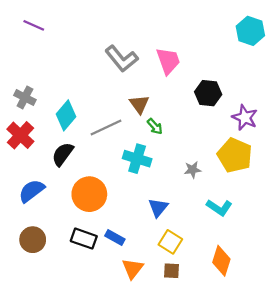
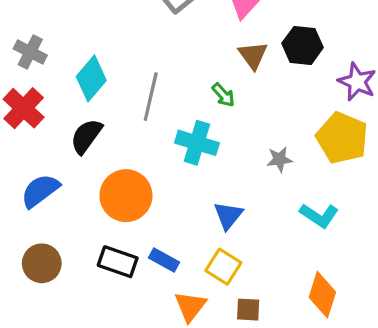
brown triangle: (139, 104) -> (253, 55), moved
gray line: (106, 128) -> (151, 97), turned -52
yellow square: (170, 242) -> (223, 267), moved

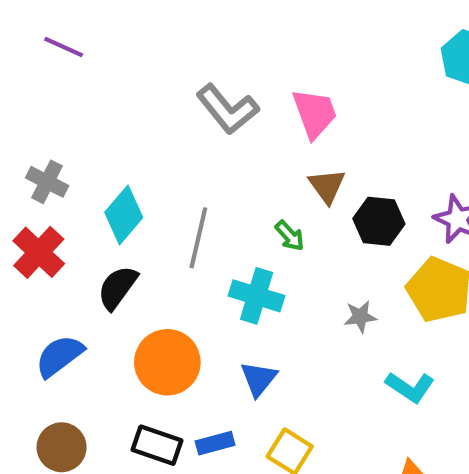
black hexagon: (303, 45) -> (379, 221), moved
blue triangle: (228, 215) -> (259, 379), moved
blue rectangle: (164, 260) -> (215, 443), turned -44

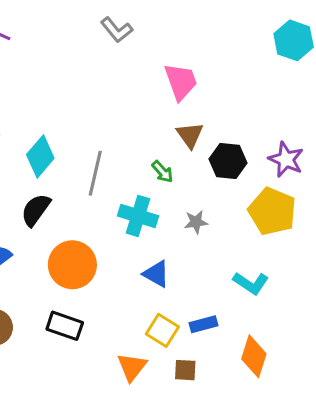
gray L-shape: (227, 109) -> (117, 30), moved, size x0.7
gray star: (360, 317) -> (196, 222), moved
blue triangle: (259, 379) -> (156, 274), moved, turned -40
blue rectangle: (215, 443) -> (204, 324), moved

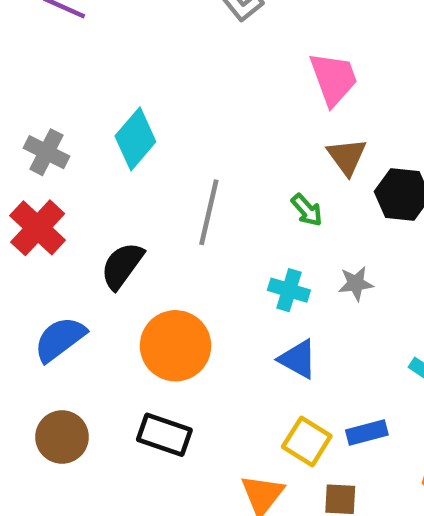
cyan diamond: (40, 156) -> (135, 139), moved
cyan cross: (138, 216) -> (289, 290), moved, size x0.7

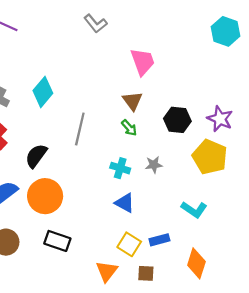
brown triangle: (347, 157) -> (133, 101), moved
orange circle: (176, 346) -> (45, 196), moved

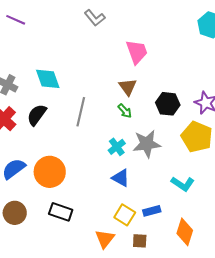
cyan diamond: (43, 92) -> (48, 79), turned -60
black semicircle: (36, 156) -> (37, 115), moved
gray star: (154, 165) -> (147, 144), size x1.8
cyan cross: (120, 168) -> (117, 147), turned 36

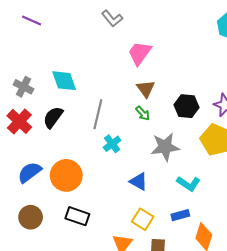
pink trapezoid: (137, 52) -> (140, 53), moved, turned -124
cyan cross: (117, 147) -> (112, 144), moved
cyan L-shape: (183, 184) -> (189, 184), moved
blue rectangle: (152, 211) -> (180, 215), moved

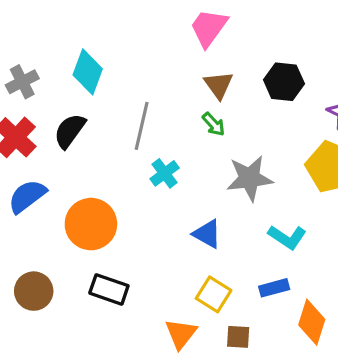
cyan diamond: (64, 81) -> (88, 72), turned 40
gray cross: (23, 87) -> (22, 82), turned 36
black hexagon: (186, 106) -> (284, 82), moved
blue semicircle: (30, 172) -> (27, 196), moved

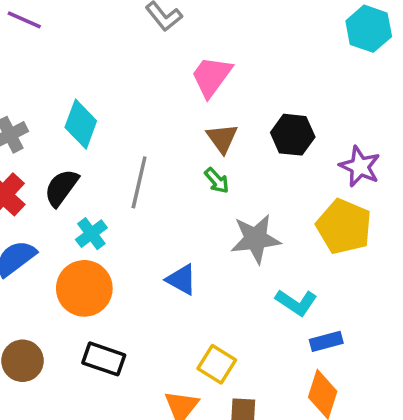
cyan cross: (165, 173) -> (91, 234), moved
blue triangle: (207, 234) -> (181, 280), moved
blue rectangle: (274, 288) -> (326, 341), moved

